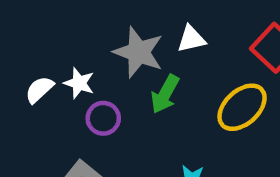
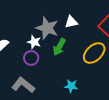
white star: (79, 83) -> (34, 42), moved

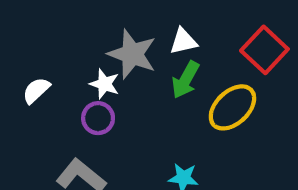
green arrow: (59, 47) -> (186, 80), moved

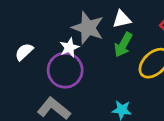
white star: (104, 84) -> (69, 48), turned 30
purple circle: (98, 118) -> (65, 70), size x1.6

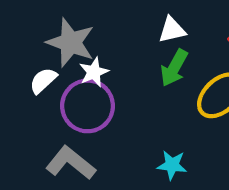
gray star: (88, 28) -> (71, 43), moved
white semicircle: (24, 52) -> (43, 81), moved

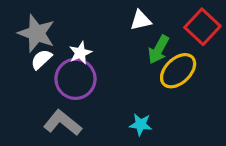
gray star: (71, 43) -> (36, 33), moved
green arrow: (174, 68) -> (159, 50), moved

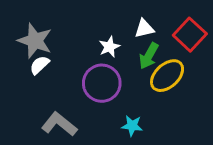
white triangle: (141, 20) -> (144, 29), moved
white star: (80, 53) -> (109, 47), moved
purple circle: (75, 79) -> (102, 83), moved

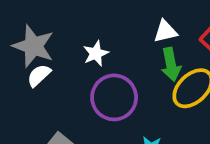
white star: (109, 47) -> (96, 53), moved
green arrow: (149, 56) -> (171, 64), turned -40

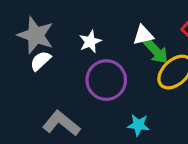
white triangle: (165, 31) -> (143, 35), moved
green arrow: (171, 64) -> (156, 51), turned -32

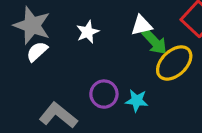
purple circle: (106, 80) -> (104, 94), moved, size x0.7
cyan star: (138, 125) -> (137, 101), moved

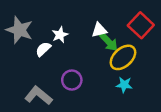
white semicircle: (37, 52) -> (43, 49), moved
cyan star: (137, 101) -> (124, 85), moved

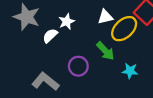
green arrow: (109, 42) -> (105, 51), moved
yellow ellipse: (123, 57) -> (124, 29), moved

